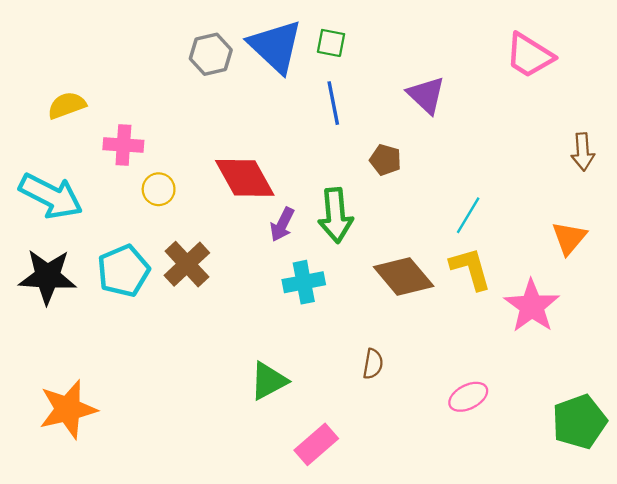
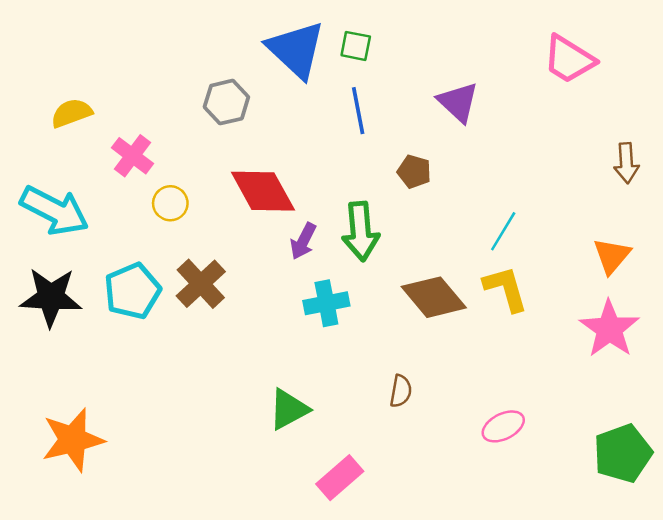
gray hexagon: (211, 54) -> (226, 102), moved
pink cross: (123, 145) -> (133, 156), turned 33
pink star: (532, 306) -> (609, 329), moved

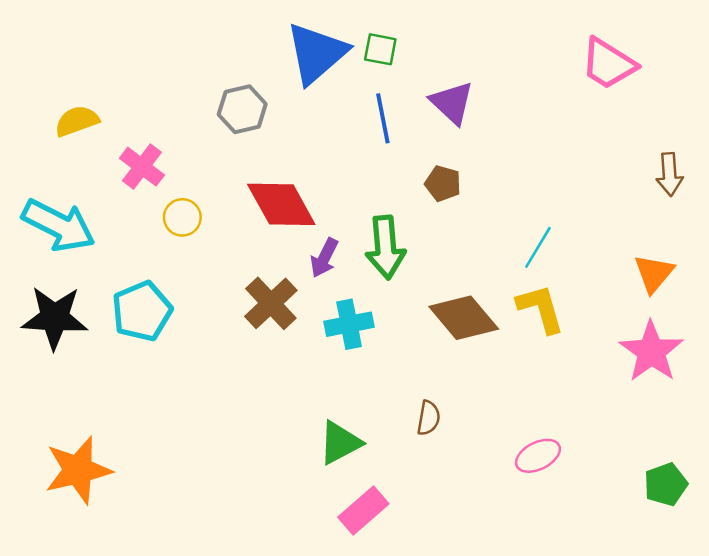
blue triangle: (296, 50) -> (316, 53), turned 36
purple triangle: (458, 102) -> (452, 103), moved
brown cross: (201, 284) -> (271, 303), moved
green triangle: (289, 409) -> (340, 443), moved
green pentagon: (623, 453) -> (666, 484), size x0.7

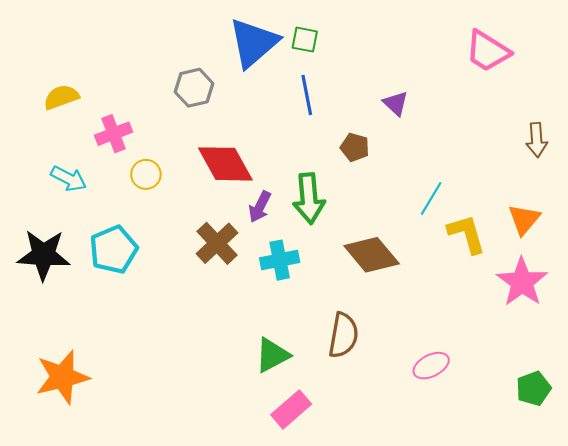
purple triangle: (452, 103) -> (396, 103), moved, size x0.7
pink cross: (142, 167) -> (114, 134), turned 32
cyan arrow: (59, 225) -> (69, 179), moved, size x0.6
yellow L-shape: (541, 309) -> (467, 234), moved
brown semicircle: (429, 418) -> (343, 335), size x1.6

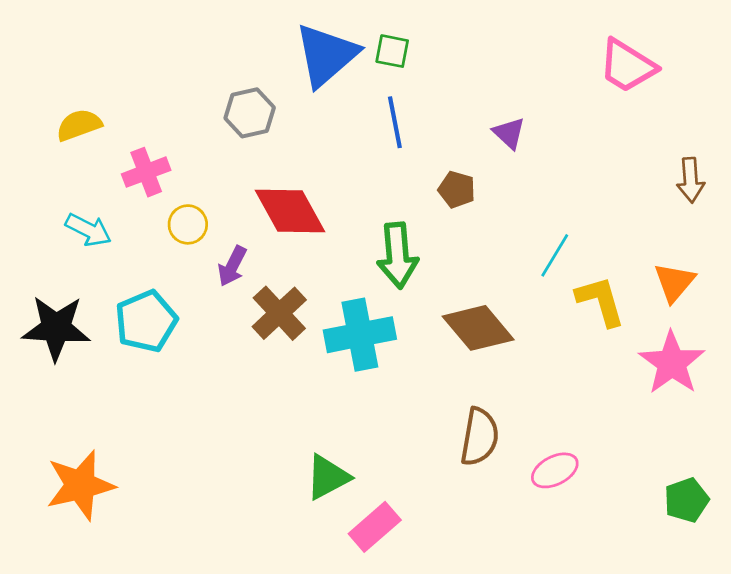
purple arrow: (260, 207) -> (232, 266), moved
cyan cross: (280, 260) -> (360, 335), size x1.4
brown semicircle: (343, 335) -> (480, 437), moved
green triangle: (272, 355) -> (328, 477), moved

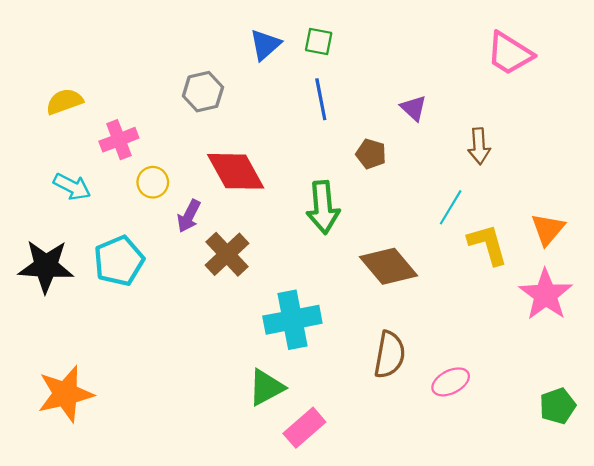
blue triangle: (326, 55) -> (265, 45), size x0.6
brown arrow: (691, 180) -> (479, 146), moved
cyan cross: (360, 335) -> (292, 320), moved

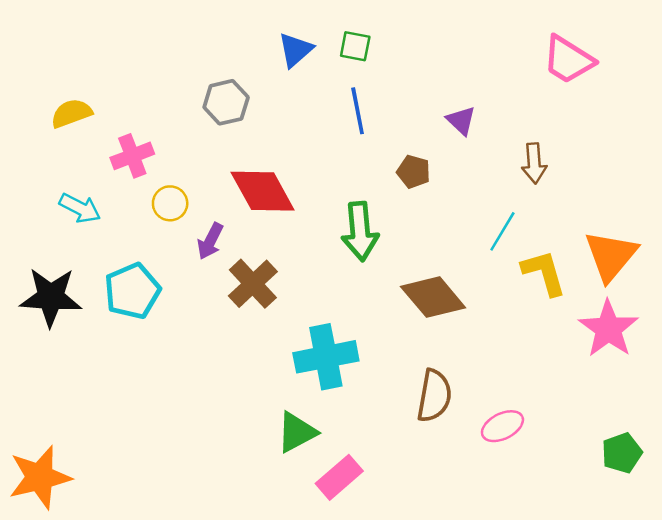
orange triangle: (548, 229) -> (611, 256), size x1.4
orange star: (65, 394) -> (40, 477), moved

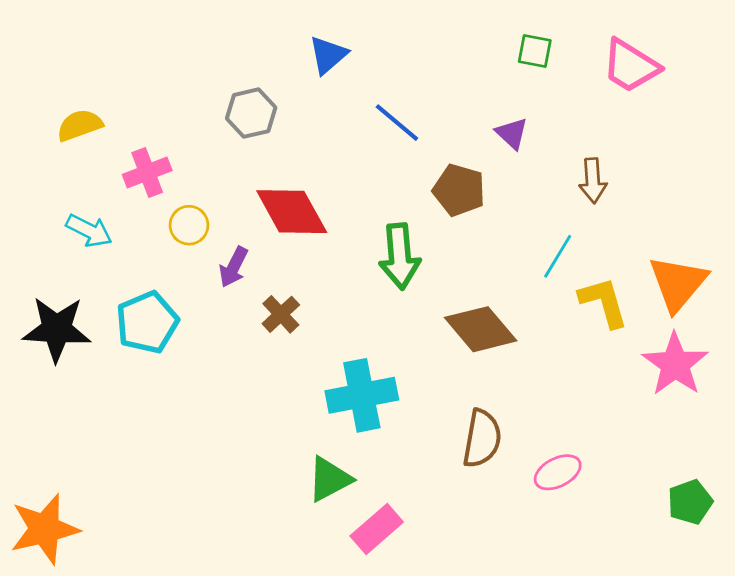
green square: (355, 46) -> (535, 51), moved
blue line: (358, 111) -> (397, 123), turned -39
brown pentagon: (414, 172) -> (459, 190), size x1.4
brown cross: (253, 284) -> (281, 314), size x0.7

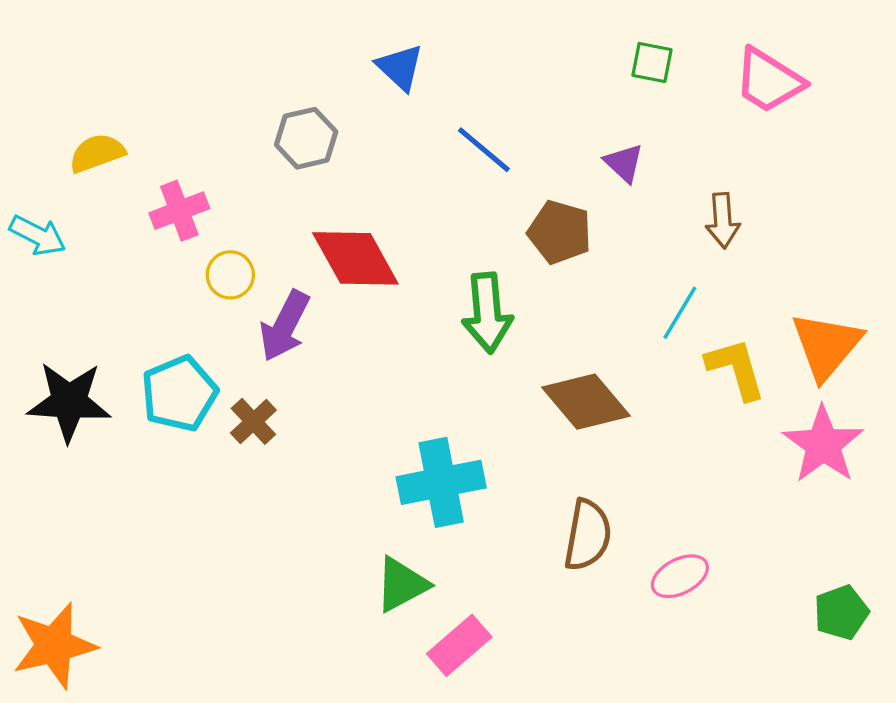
blue triangle: (328, 55) -> (400, 67), turned -36
cyan arrow: (89, 231) -> (38, 235), moved
purple arrow: (234, 267) -> (285, 326), size x1.4
brown cross: (281, 314) -> (253, 421), moved

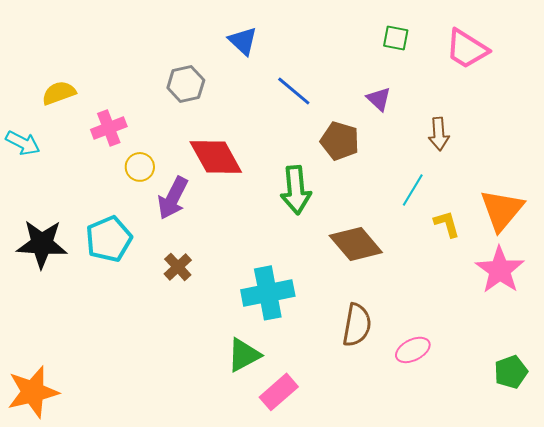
yellow L-shape: (736, 369) -> (447, 224), size x0.7
brown cross: (253, 421) -> (178, 267), moved

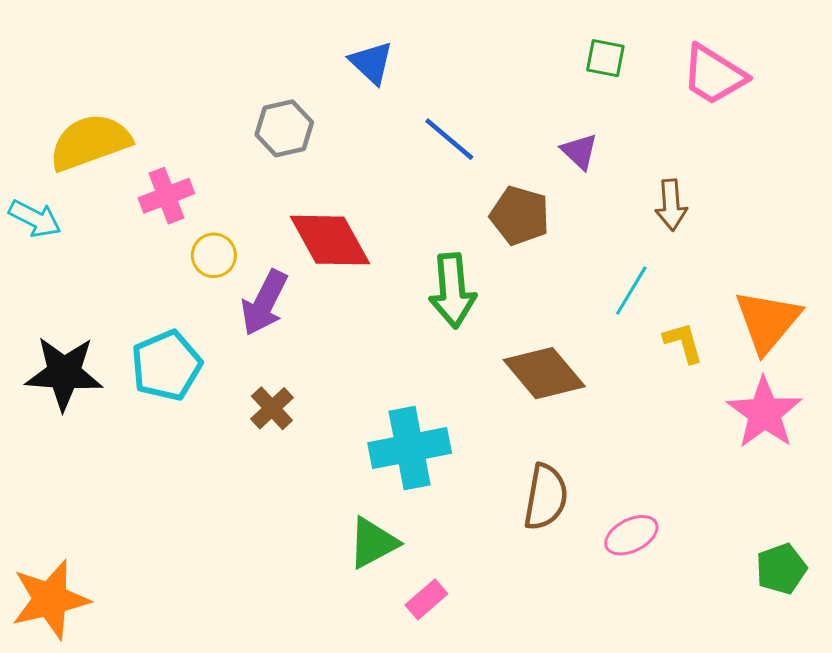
yellow semicircle: (59, 93) -> (90, 142), size x1.6
pink rectangle: (279, 392) -> (426, 599), size x0.7

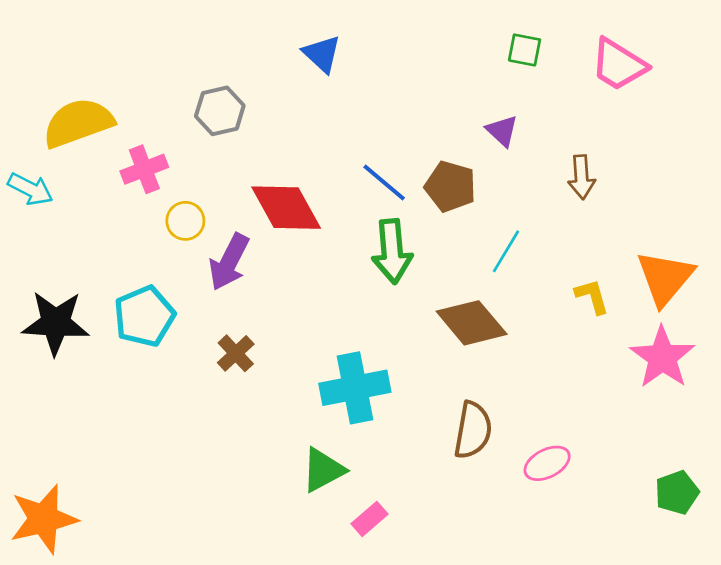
gray hexagon: (284, 128) -> (220, 111), moved
blue line: (449, 139) -> (384, 182), moved
cyan line: (631, 291) -> (506, 251), moved

